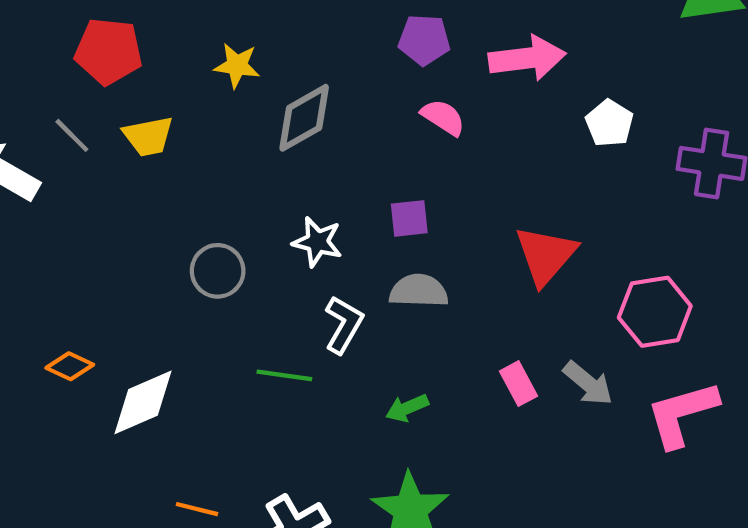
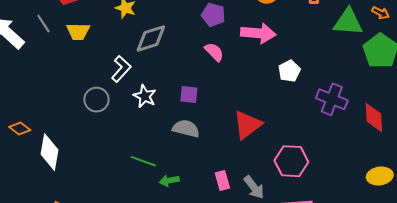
white L-shape: (344, 325) -> (121, 69), moved
green line: (284, 375) -> (143, 161), moved
white diamond: (143, 402) -> (50, 152), turned -69

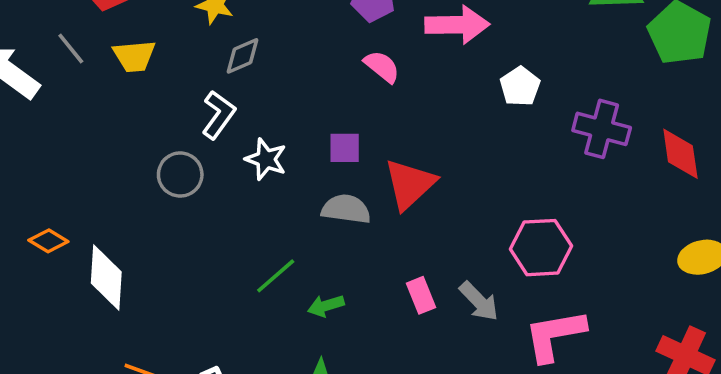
gray diamond: (151, 38) -> (242, 56), moved, size x0.7
red triangle: (247, 125) -> (410, 184), moved
green line: (143, 161) -> (276, 276), turned -55

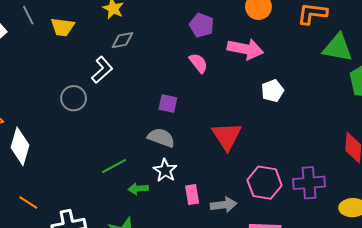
purple cross: (602, 129) -> (309, 183), moved, turned -32
white star: (266, 159) -> (165, 170), moved
red triangle: (410, 184) -> (227, 136), moved, turned -32
gray arrow: (479, 301) -> (224, 205), turned -65

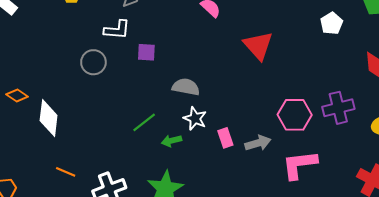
white L-shape: (102, 70) -> (117, 30), turned 56
white pentagon: (273, 91) -> (332, 23), moved
purple square: (168, 104) -> (146, 52), moved
red triangle: (227, 136) -> (258, 45), moved

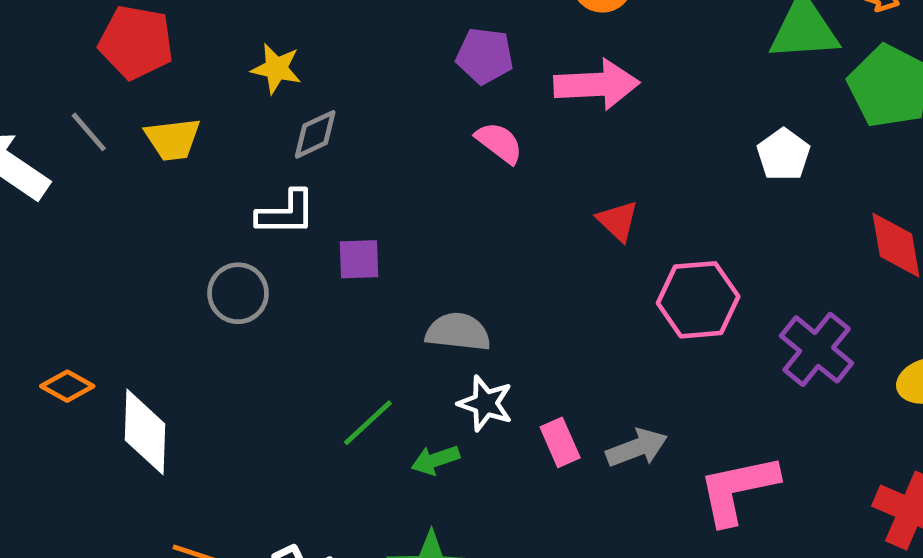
red triangle: (258, 45) -> (618, 221), size x0.6
purple cross: (338, 108) -> (817, 349), turned -32
pink hexagon: (295, 115) -> (698, 300), moved

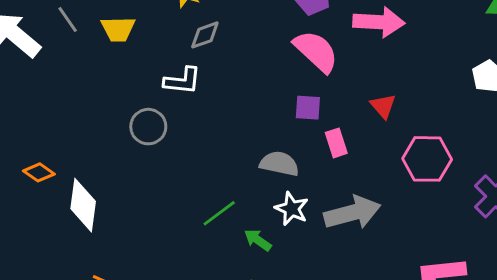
pink semicircle: (499, 143) -> (316, 51), size x1.6
purple square: (359, 259) -> (308, 108), moved
pink rectangle: (560, 442) -> (336, 143), moved
gray arrow: (637, 448) -> (352, 213), moved, size x1.5
green arrow: (435, 460) -> (258, 240), turned 48

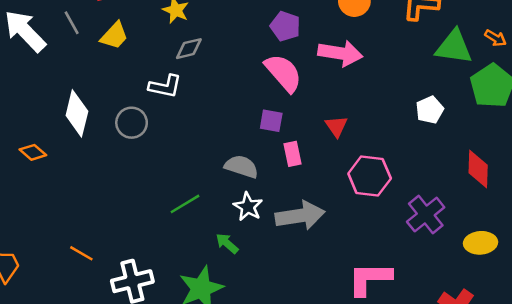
yellow trapezoid: (118, 29) -> (114, 36), turned -52
white diamond: (83, 205) -> (77, 113), moved
green arrow: (258, 240) -> (227, 243), moved

